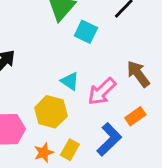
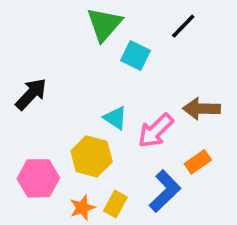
brown arrow: (138, 74) -> (202, 109), turned -52

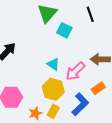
black line: (183, 26) -> (90, 14), turned -63
yellow hexagon: (92, 156) -> (53, 89), moved

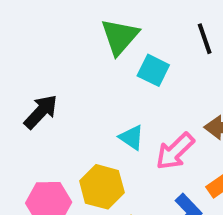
yellow hexagon: (53, 89) -> (102, 187), moved

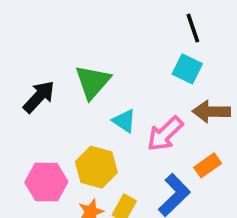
green triangle: (120, 37) -> (93, 82), moved
cyan square: (153, 70) -> (187, 69), moved

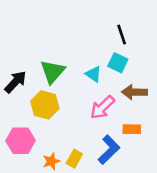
cyan triangle: (124, 121) -> (93, 74), moved
orange rectangle: (208, 165) -> (132, 129), turned 36
yellow hexagon: (96, 167) -> (45, 105), moved

